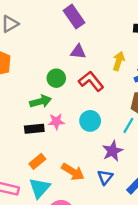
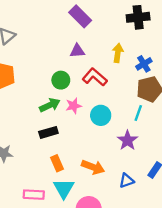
purple rectangle: (74, 17) -> (80, 16), moved
pink star: (56, 121) -> (73, 106), moved
orange rectangle: (37, 161) -> (57, 163), turned -63
blue triangle: (105, 177) -> (127, 181), moved, turned 42

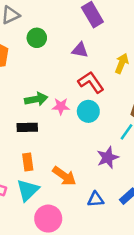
green circle: (61, 80) -> (37, 38), moved
cyan circle: (101, 115) -> (88, 111), moved

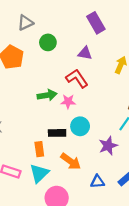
red L-shape: (91, 82) -> (77, 78), moved
cyan circle: (88, 111) -> (80, 126), moved
black rectangle: (27, 127) -> (57, 133), moved

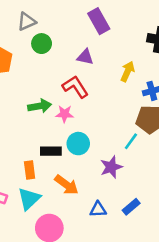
gray triangle: (25, 23) -> (27, 22), moved

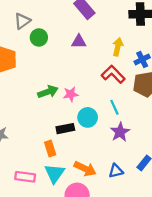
red L-shape: (75, 87) -> (113, 74), moved
cyan line: (131, 141) -> (114, 107), moved, turned -49
orange arrow: (67, 185) -> (85, 169), moved

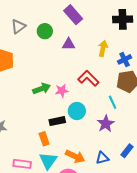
green circle: (39, 37) -> (45, 31), moved
red L-shape: (113, 74) -> (88, 78), moved
cyan line: (114, 107) -> (113, 102), moved

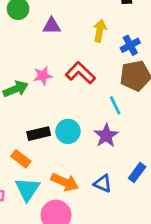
pink star: (62, 91) -> (43, 76), moved
cyan circle: (77, 111) -> (68, 131), moved
orange rectangle: (44, 139) -> (21, 159), turned -32
blue triangle: (102, 158) -> (103, 184), turned 40

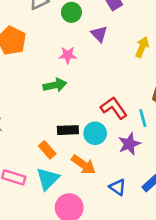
purple triangle: (52, 26) -> (99, 34), turned 36
red L-shape: (80, 73) -> (114, 108), moved
pink star: (43, 76) -> (68, 55), moved
orange arrow: (65, 182) -> (83, 165), moved

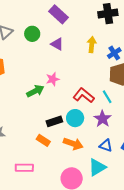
pink star: (68, 55) -> (53, 79), moved
cyan triangle: (48, 179) -> (97, 167), moved, turned 30
blue triangle: (118, 187) -> (106, 146), moved

